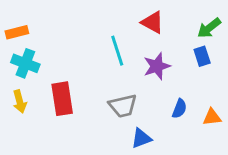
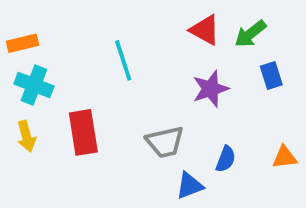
green arrow: (209, 28) -> (250, 34), moved
cyan line: (117, 51) -> (123, 60), moved
blue semicircle: (179, 109) -> (226, 159), moved

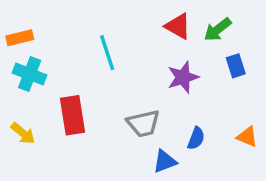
yellow arrow: (26, 136) -> (23, 133), moved, turned -35
orange triangle: (285, 157) -> (247, 137), turned 30

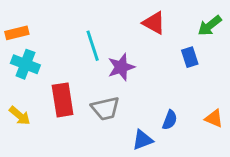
green arrow: (218, 29) -> (210, 26), moved
blue rectangle: (236, 66) -> (190, 57), moved
purple star: (183, 77) -> (121, 67), moved
gray trapezoid: (143, 123) -> (105, 109), moved

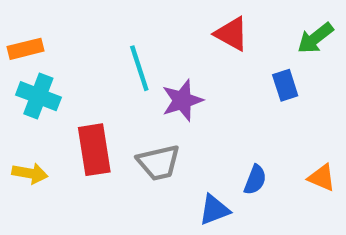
yellow arrow: (20, 116) -> (30, 173), turned -30

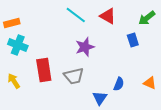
cyan line: (139, 68) -> (76, 15), moved, turned -35
yellow arrow: (30, 173) -> (14, 81), turned -133
blue triangle: (214, 210) -> (100, 98), turned -35

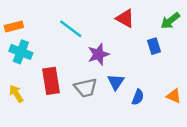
cyan line: (76, 15) -> (71, 29), moved
blue triangle: (100, 98) -> (116, 82), moved

